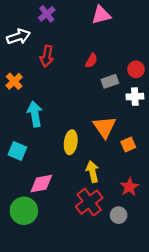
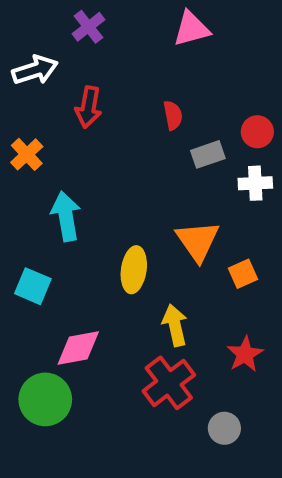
red semicircle: (91, 61) -> (173, 115), turned -40
gray circle: (119, 215) -> (224, 428), moved

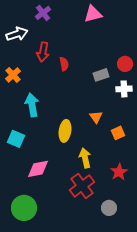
red semicircle: (173, 115) -> (64, 64), moved
orange triangle: (198, 241) -> (96, 117), size x0.6
green circle: (45, 399) -> (24, 208), moved

